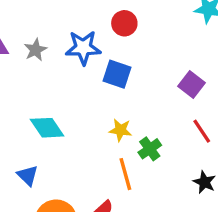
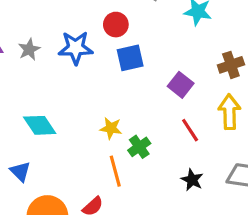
blue square: (117, 74) -> (130, 58), moved, turned -32

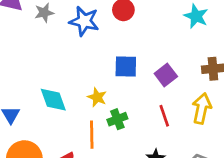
blue square: (130, 58) -> (126, 66), moved
cyan diamond: (40, 125) -> (53, 100), moved

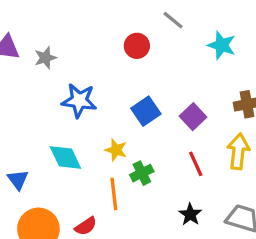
blue star: (84, 21) -> (79, 101), moved
blue square: (126, 66) -> (146, 111), turned -30

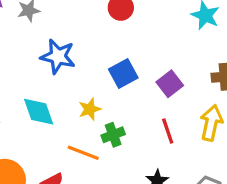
yellow star: (116, 150) -> (90, 109), turned 30
orange line: (114, 194) -> (83, 153), turned -68

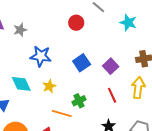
yellow star: (90, 109) -> (49, 86), moved
cyan diamond: (39, 112) -> (21, 84), moved

